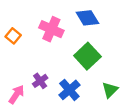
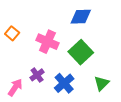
blue diamond: (87, 18) -> (81, 17), turned -60
pink cross: (51, 29) -> (47, 42), moved

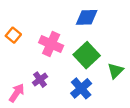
blue cross: (64, 83) -> (81, 88), moved
green triangle: (102, 83) -> (115, 71), moved

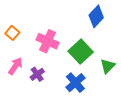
blue diamond: (87, 17) -> (96, 16), moved, turned -45
pink arrow: (17, 93) -> (15, 66), moved

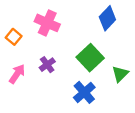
pink cross: (48, 41) -> (47, 23), moved
purple cross: (37, 74) -> (47, 65), moved

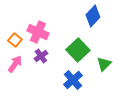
pink cross: (47, 23) -> (38, 32), moved
orange square: (14, 37) -> (15, 40), moved

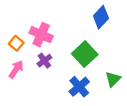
green triangle: (104, 64) -> (113, 79), moved

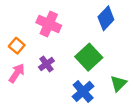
pink cross: (41, 35) -> (49, 24), moved

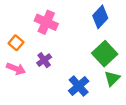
green square: (89, 57) -> (105, 54), moved
pink arrow: (17, 73) -> (16, 69), turned 78

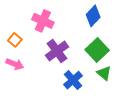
purple cross: (44, 60) -> (57, 51), moved, size x1.6
green triangle: (112, 78) -> (104, 73), turned -35

